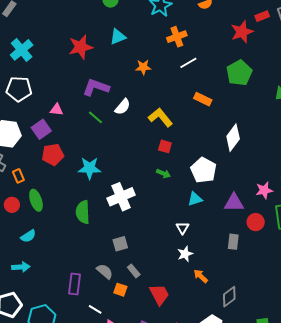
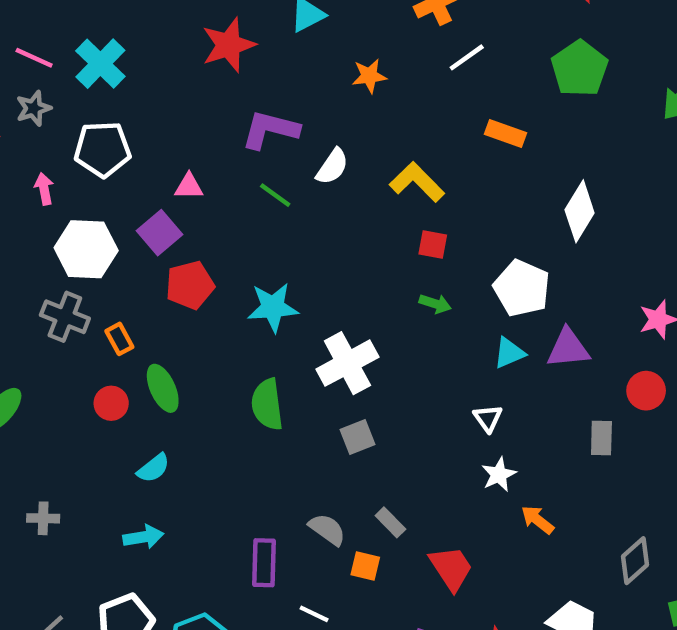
purple triangle: (234, 203) -> (568, 348), moved
gray square: (120, 244) -> (358, 437), moved
gray diamond: (229, 297) -> (635, 561), moved

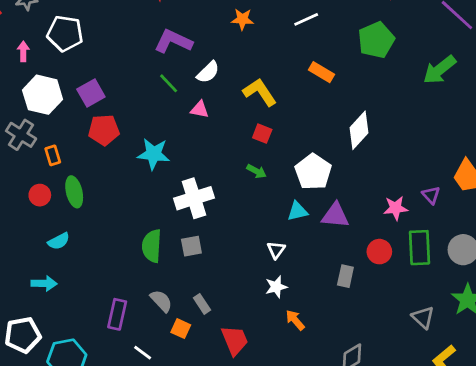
pink triangle: (189, 186) -> (200, 109), moved
green semicircle: (267, 404) -> (152, 246), moved

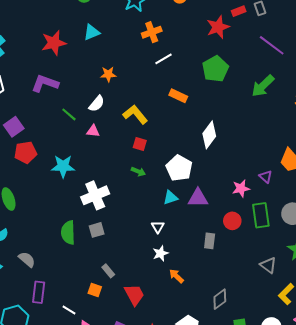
orange star: (242, 19) -> (108, 74), moved
purple L-shape: (173, 41) -> (45, 83), moved
gray semicircle: (161, 301) -> (27, 259), moved
purple rectangle: (117, 314) -> (39, 292), moved

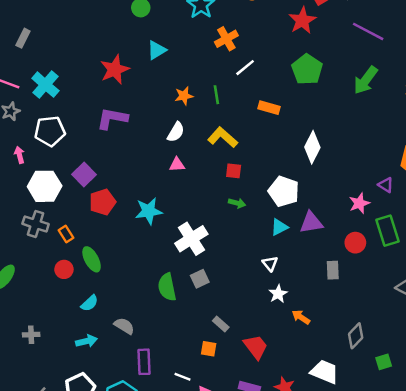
green line: (69, 114) -> (216, 95), moved, turned 49

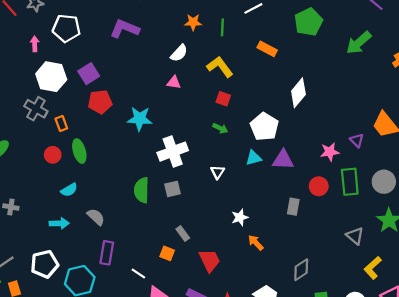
white triangle: (270, 264) -> (217, 172), moved

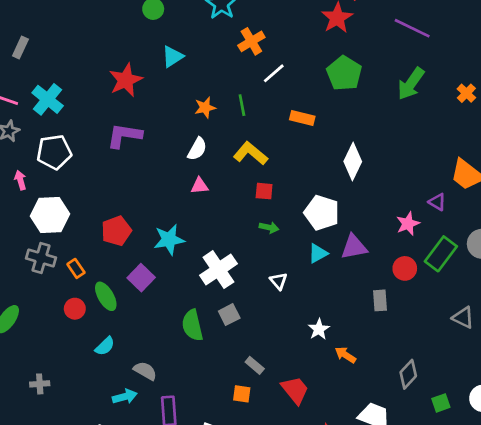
purple square: (89, 74) -> (141, 278), moved
green rectangle: (350, 182) -> (441, 254), turned 56
cyan arrow: (59, 223) -> (125, 397), moved

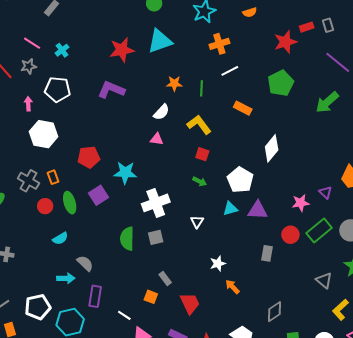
cyan triangle: (173, 57) -> (160, 41), size x1.5
cyan cross: (48, 99) -> (62, 50), size x0.6
gray cross: (41, 258) -> (28, 181), moved

